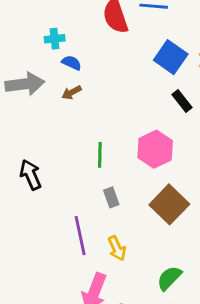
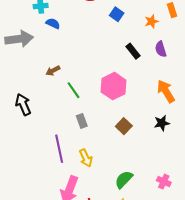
blue square: (171, 57) -> (117, 14), moved, size x0.6
brown arrow: (72, 93) -> (53, 71), moved
green line: (100, 155) -> (73, 90), turned -36
brown square: (169, 204) -> (124, 126), size x0.6

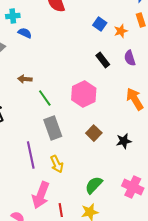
blue square: (117, 14) -> (100, 24), moved
brown arrow: (53, 71) -> (25, 79), turned 32
gray rectangle: (82, 121) -> (53, 128), size x1.6
black star: (162, 123) -> (124, 141), moved
pink cross: (164, 182) -> (133, 187), size x1.5

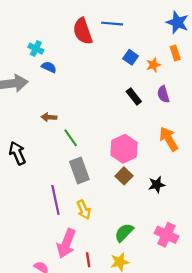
cyan cross: (13, 16) -> (36, 49), turned 32
pink hexagon: (84, 94) -> (124, 149), moved

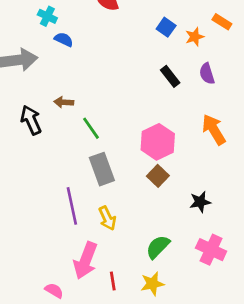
orange rectangle: (175, 53) -> (222, 22), turned -40
black arrow: (17, 153) -> (31, 120), moved
black star: (157, 185) -> (200, 202), moved

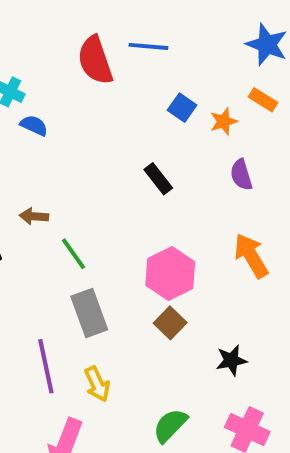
black rectangle: (170, 76) -> (158, 179), moved

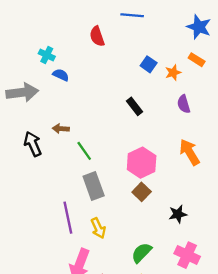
blue line: (148, 46) -> (132, 15), moved
red semicircle: (95, 60) -> (97, 36), size x0.7

